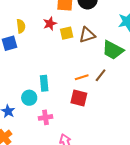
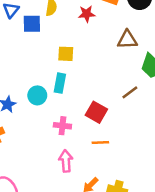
yellow square: (67, 33) -> (66, 54), moved
orange line: (82, 77) -> (100, 143), moved
pink cross: (45, 117) -> (62, 126), moved

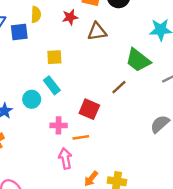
brown triangle: (127, 40) -> (97, 32), moved
cyan rectangle: (60, 83) -> (52, 85), turned -42
orange line: (100, 143) -> (81, 137), moved

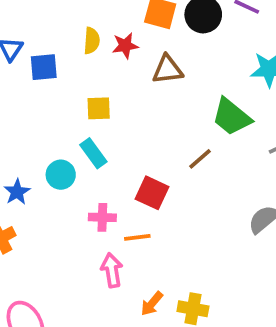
yellow semicircle: (36, 14) -> (92, 41), moved

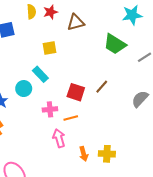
yellow square: (99, 108) -> (50, 48), moved
brown line: (200, 159) -> (102, 87), moved
orange arrow: (152, 304) -> (84, 154), turned -48

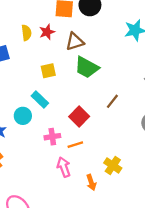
green trapezoid: (115, 44) -> (87, 67), moved
brown line: (102, 87) -> (112, 101), moved
red square: (76, 92) -> (79, 117), turned 30
yellow cross: (107, 154) -> (113, 165), moved, turned 35

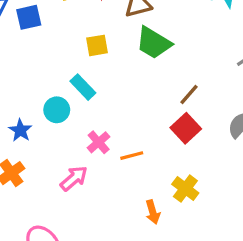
red square: (79, 117) -> (186, 128), moved
pink cross: (52, 137) -> (99, 142), turned -35
pink arrow: (64, 167) -> (74, 178), moved, turned 66

